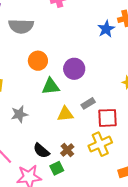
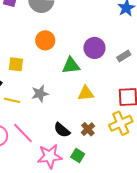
orange circle: (38, 61) -> (45, 40), moved
gray rectangle: (88, 103) -> (124, 56), moved
green square: (57, 168) -> (78, 155), moved, turned -32

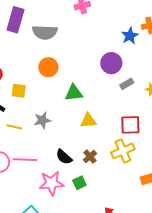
purple circle: (94, 48) -> (111, 63), moved
pink line: (23, 133) -> (25, 160), turned -45
green square: (78, 155) -> (79, 183), turned 32

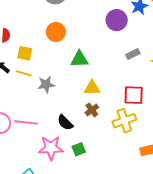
purple circle: (111, 63) -> (117, 20), moved
yellow line: (14, 127) -> (24, 73), moved
brown cross: (90, 157) -> (92, 110), moved

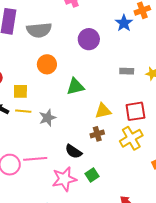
purple circle: (117, 20) -> (89, 39), moved
gray rectangle: (133, 54) -> (127, 71), turned 40
yellow triangle: (92, 88) -> (103, 111), moved
brown cross: (92, 110) -> (97, 134), turned 32

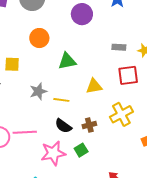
yellow line: (23, 111) -> (61, 100), moved
red square: (135, 111) -> (128, 75), moved
brown cross: (97, 134) -> (89, 125), moved

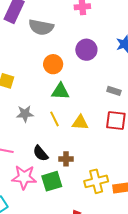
orange circle: (39, 38) -> (53, 64), moved
yellow line: (61, 100) -> (54, 119), moved, turned 42
yellow cross: (121, 114) -> (96, 181), moved
green square: (81, 150) -> (52, 181), size x1.5

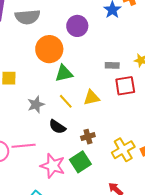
orange circle: (53, 64) -> (49, 49), size x1.4
gray rectangle: (114, 91) -> (112, 65), moved
black semicircle: (41, 153) -> (57, 127), moved
pink star: (24, 177) -> (53, 166), turned 30

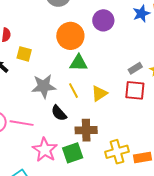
gray rectangle: (112, 65) -> (135, 68), moved, turned -48
yellow triangle: (92, 98) -> (99, 93), turned -36
gray star: (36, 105) -> (44, 86), size x1.4
brown cross: (88, 137) -> (86, 130), size x1.5

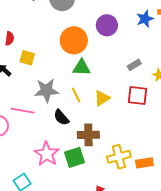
gray rectangle: (135, 68) -> (134, 65), moved
pink line: (22, 123) -> (23, 111), moved

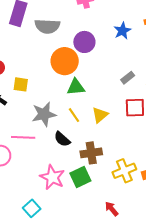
blue star: (145, 19) -> (122, 31), moved
purple circle: (107, 25) -> (84, 42), moved

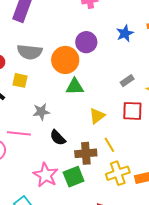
gray semicircle: (47, 26) -> (30, 52), moved
gray star: (44, 114) -> (41, 112), size x0.7
yellow line: (74, 115) -> (109, 145), moved

